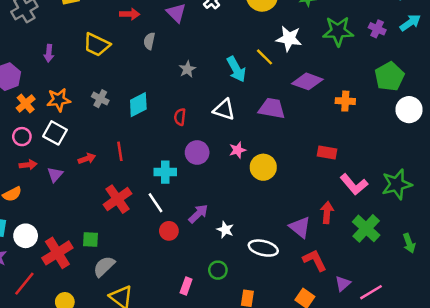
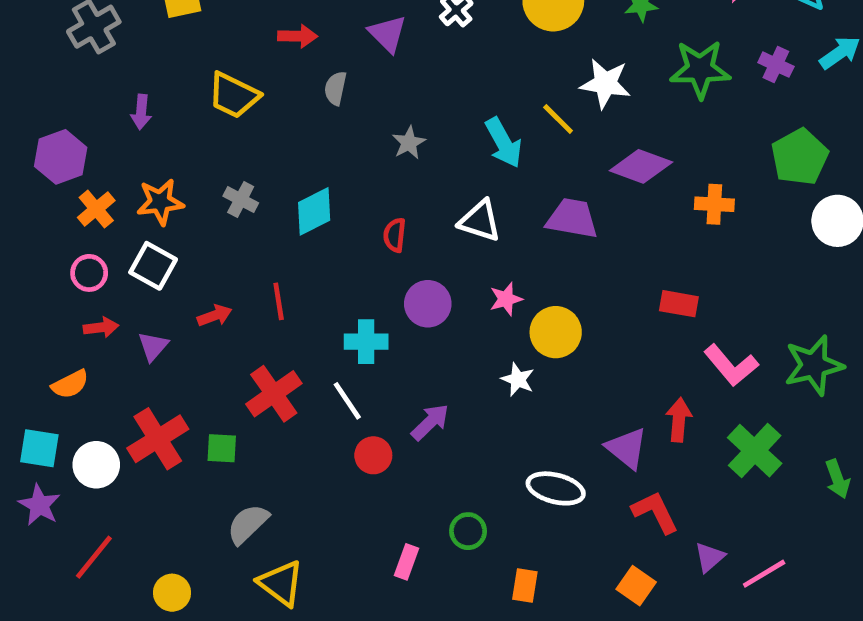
white star: (225, 230) -> (518, 380), moved
green square: (91, 239) -> (222, 448), moved
red cross: (57, 253) -> (158, 439), moved

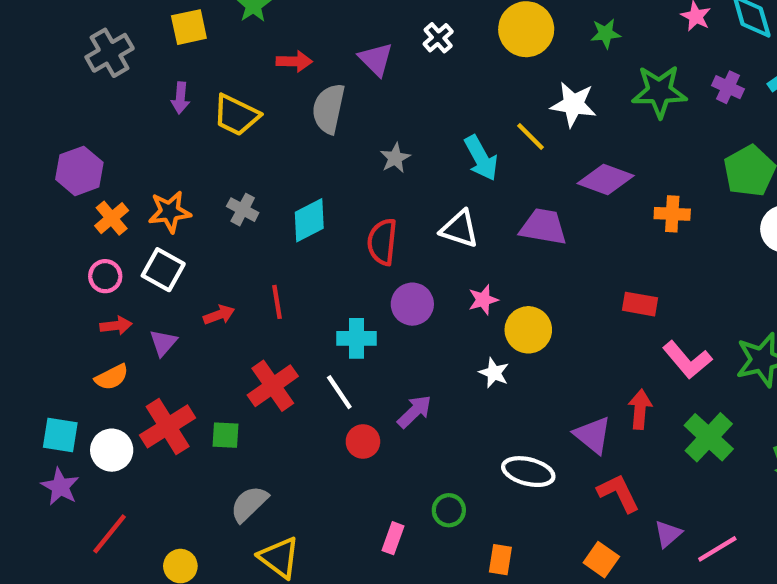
gray semicircle: (335, 88) -> (329, 109), size x1.6
purple arrow: (141, 112) -> (180, 98), moved
red semicircle: (395, 235) -> (382, 242), size x1.5
orange semicircle: (70, 384) -> (112, 377), moved

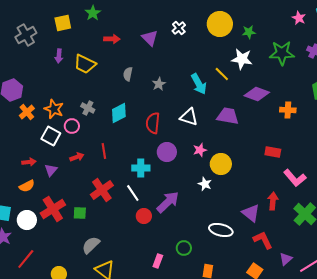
green star: (606, 33) -> (249, 32), moved
gray semicircle: (329, 109) -> (128, 74), moved, size x0.6
orange star: (170, 212) -> (54, 109), turned 30
pink circle: (105, 276) -> (72, 126), moved
purple arrow: (414, 411) -> (168, 202), size x1.4

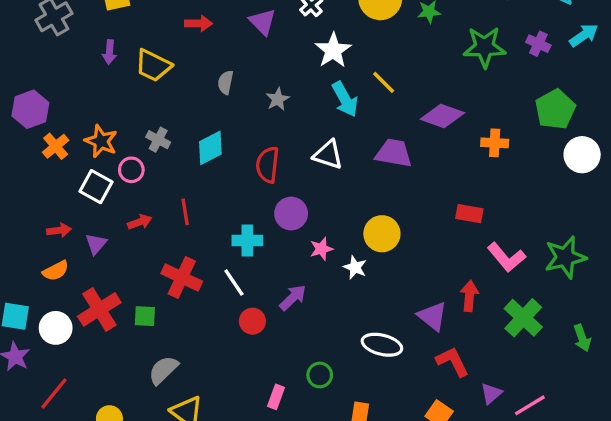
white star: (242, 59) -> (333, 50), moved, turned 30
pink star: (200, 150) -> (321, 249), moved
red cross: (102, 190) -> (182, 277), turned -30
purple arrow: (168, 202) -> (293, 298), size x0.7

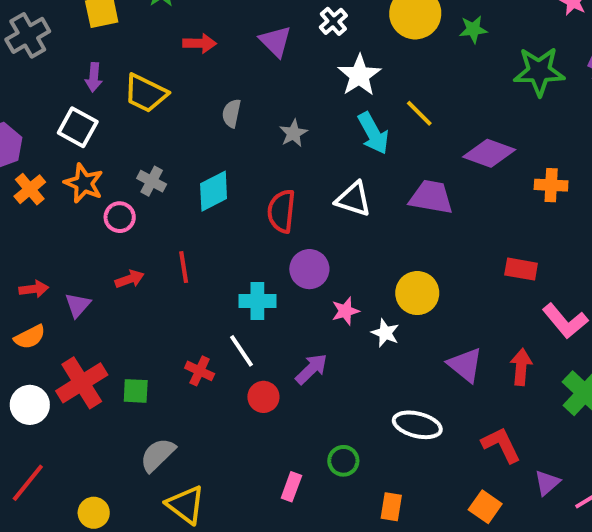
white square: (96, 187) -> (78, 127), moved
red cross: (182, 277) -> (200, 371), moved, size x0.6
purple triangle: (432, 316) -> (465, 365), moved

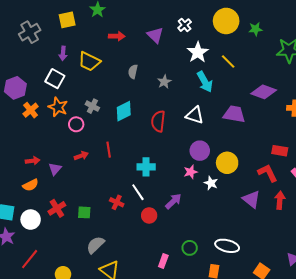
yellow line: (419, 113) -> (228, 61), moved
purple circle: (309, 269) -> (200, 151), moved
red cross: (82, 383) -> (57, 208), size x0.7
white ellipse: (417, 425) -> (227, 246), moved
red L-shape: (501, 445) -> (268, 173), moved

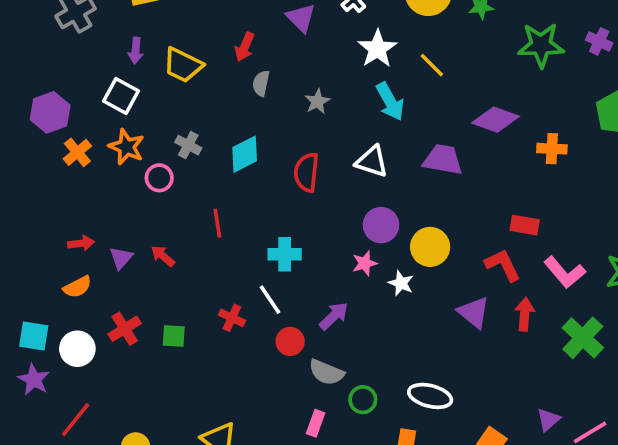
red arrow: (117, 36) -> (245, 47), moved, turned 112
red arrow: (81, 156) -> (163, 256), moved, turned -120
gray semicircle: (95, 245) -> (326, 372), moved, turned -114

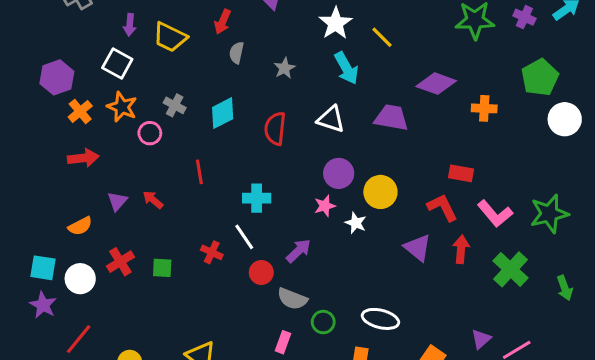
red arrow: (81, 243) -> (83, 158), moved, size x1.4

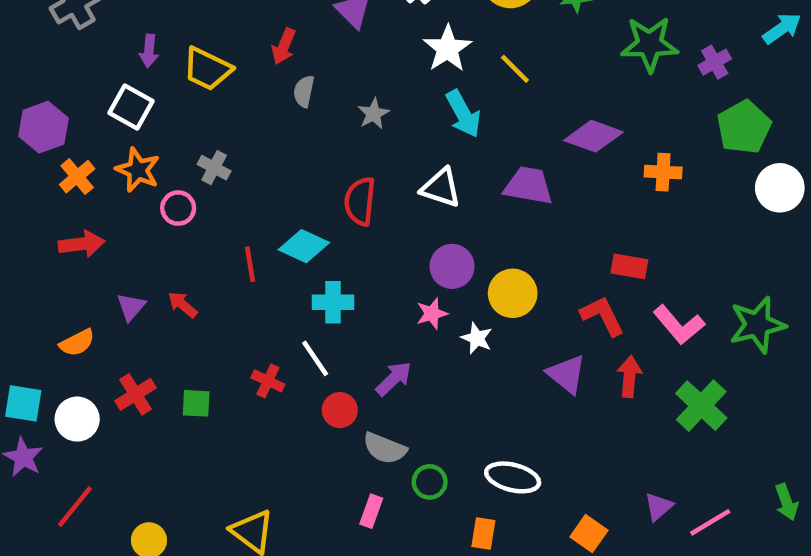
purple cross: (524, 17) -> (715, 62), moved, turned 35
cyan diamond: (223, 113) -> (304, 246), moved, turned 52
green arrow: (565, 288) -> (787, 502), moved

